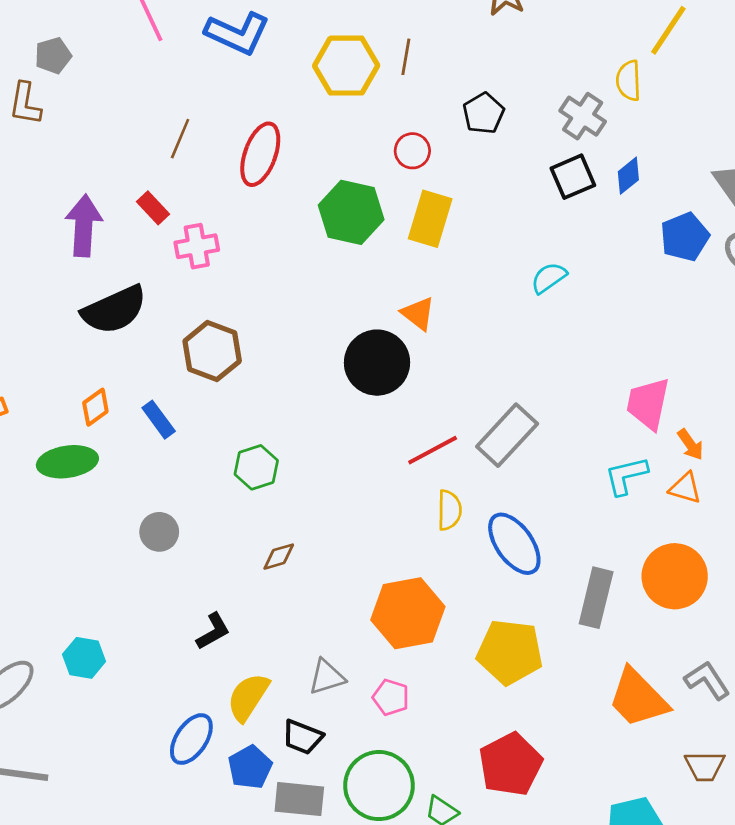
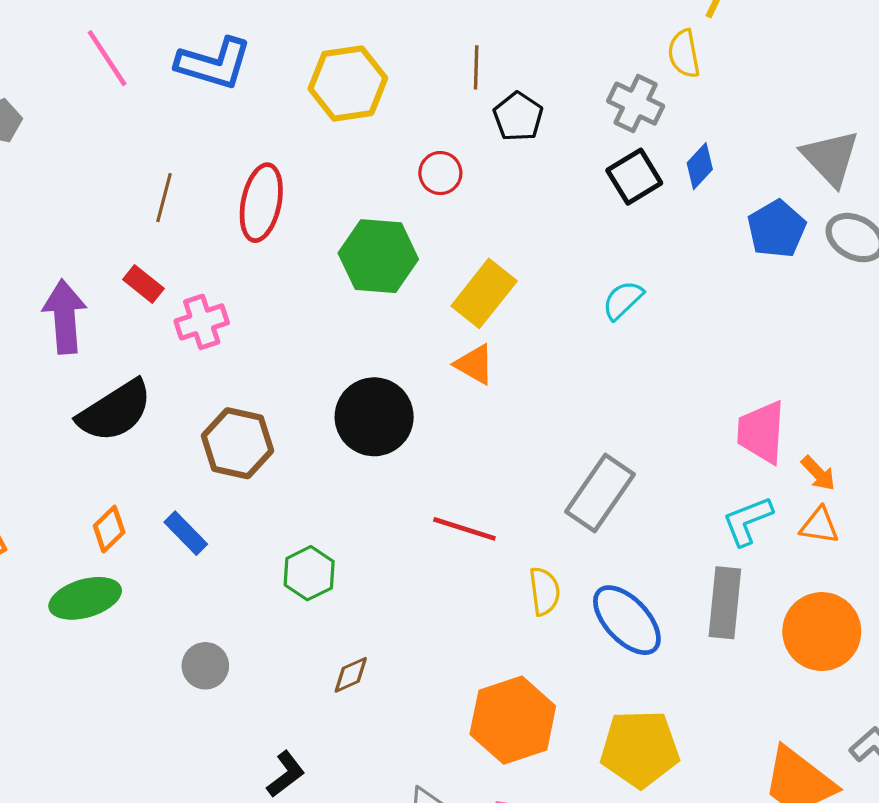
brown line: (406, 57) -> (476, 67), moved
yellow rectangle: (430, 219) -> (484, 293), moved, turned 30
black circle: (377, 363) -> (374, 417), moved
red line: (433, 450) -> (464, 529), moved, turned 54
gray rectangle: (596, 598) -> (725, 603), moved

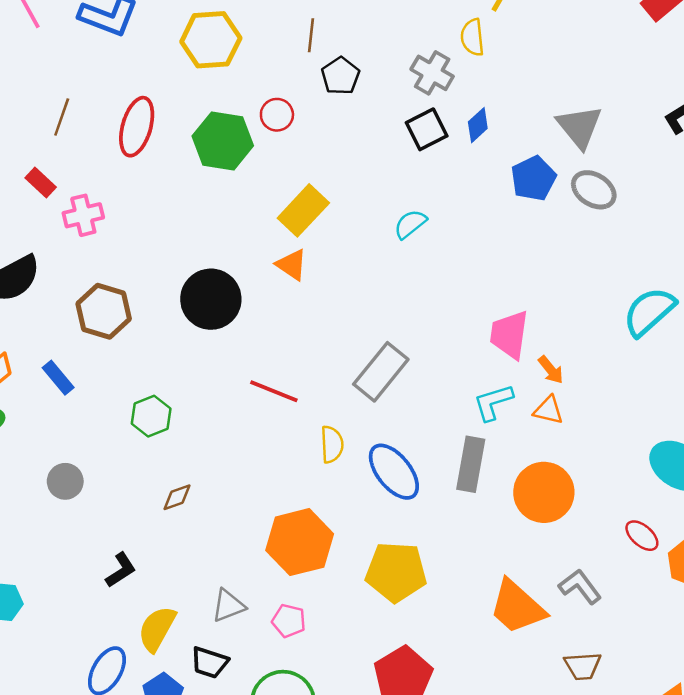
green hexagon: (378, 256) -> (223, 141), moved

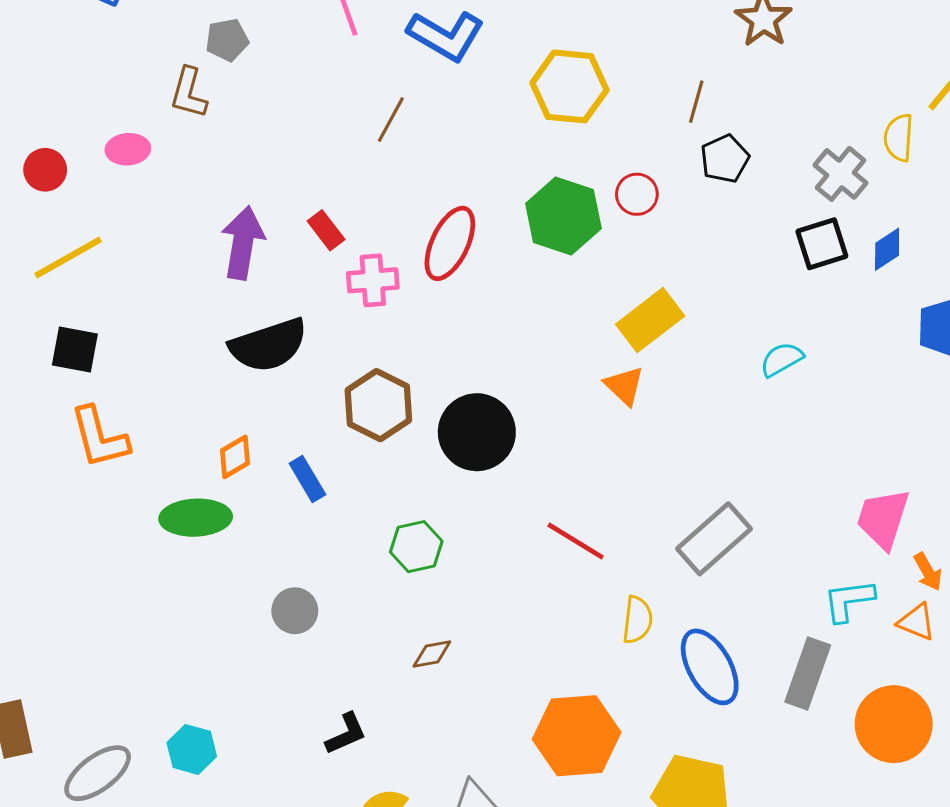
brown line: (62, 117) -> (391, 119), moved
red ellipse: (137, 127) -> (450, 243), moved
black circle: (211, 299) -> (477, 432), moved

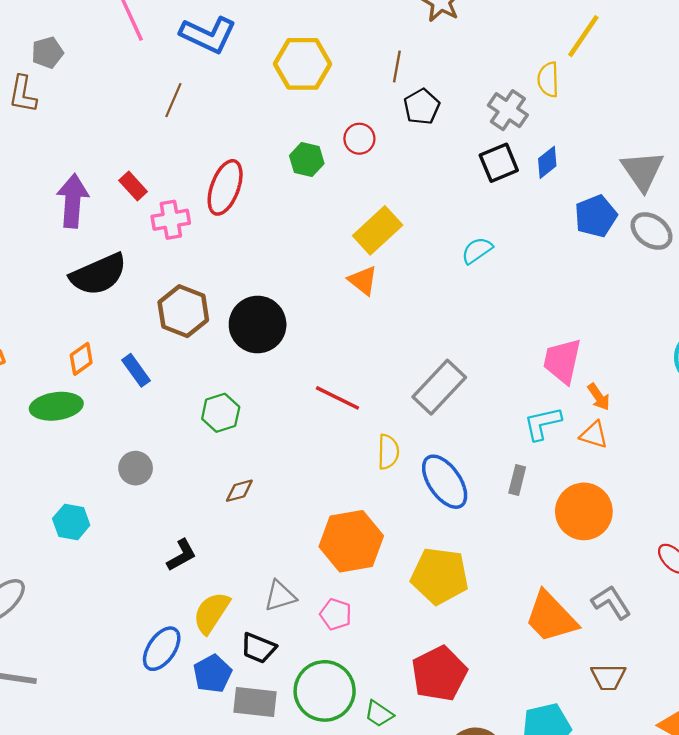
green hexagon: (563, 216) -> (307, 160), size x0.6
gray rectangle: (808, 674) -> (517, 480), size x0.6
cyan hexagon: (192, 749) -> (71, 522), moved

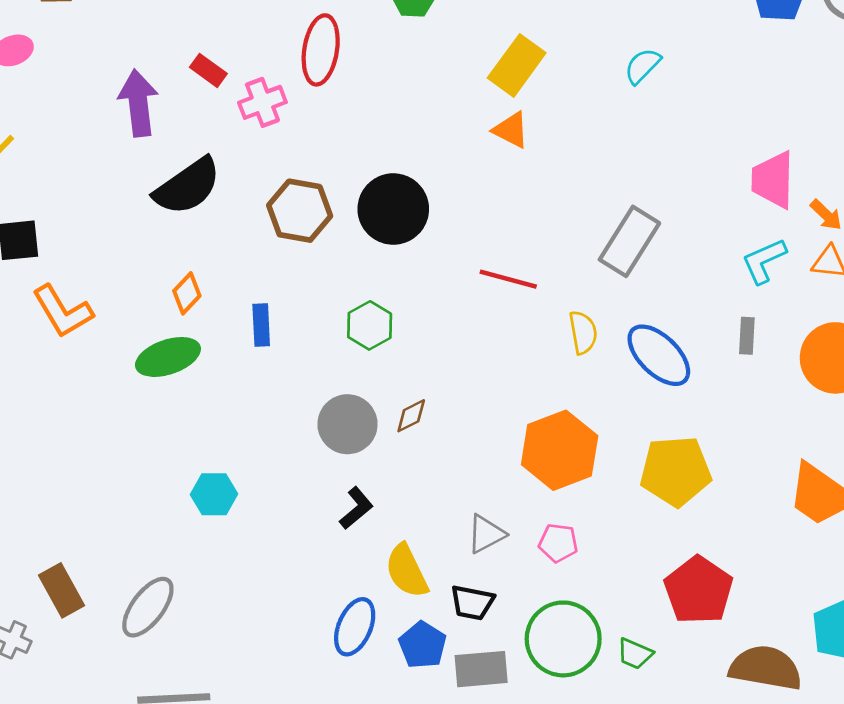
blue rectangle: (136, 370) -> (261, 325), moved, turned 44
gray circle: (136, 468) -> (347, 424), moved, size x1.4
yellow semicircle: (211, 613) -> (407, 571), turned -48

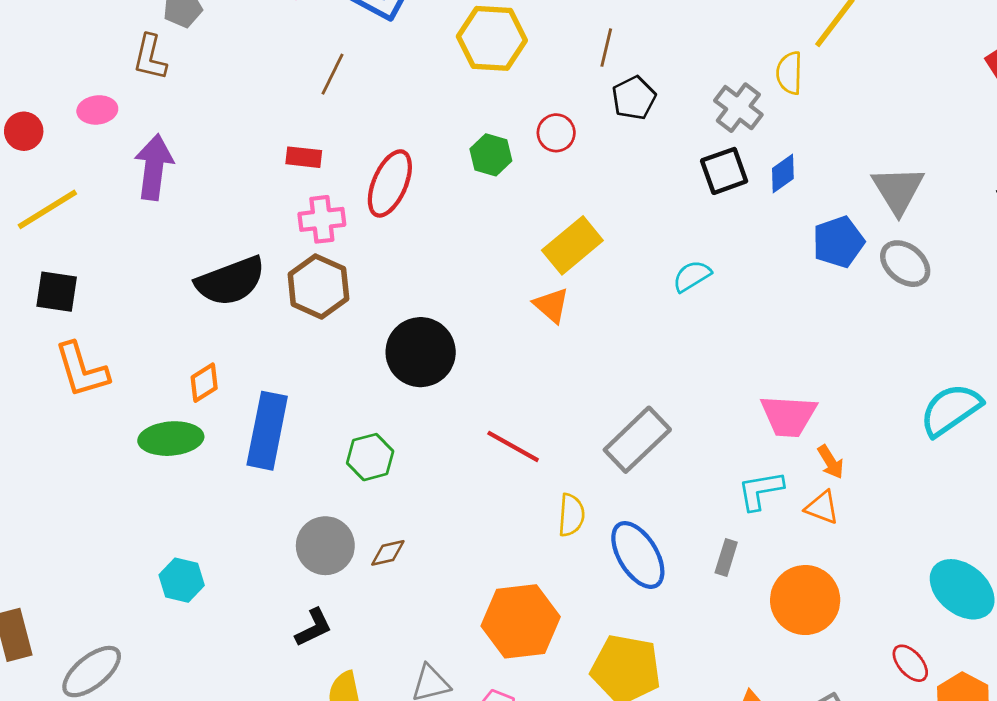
red rectangle: (208, 70) -> (304, 157), moved, turned -44
purple arrow: (138, 103) -> (154, 167), moved
pink trapezoid: (773, 180) -> (788, 416), turned -102
brown hexagon: (300, 211) -> (318, 286), moved
blue rectangle: (261, 325) -> (267, 431), size x1.8

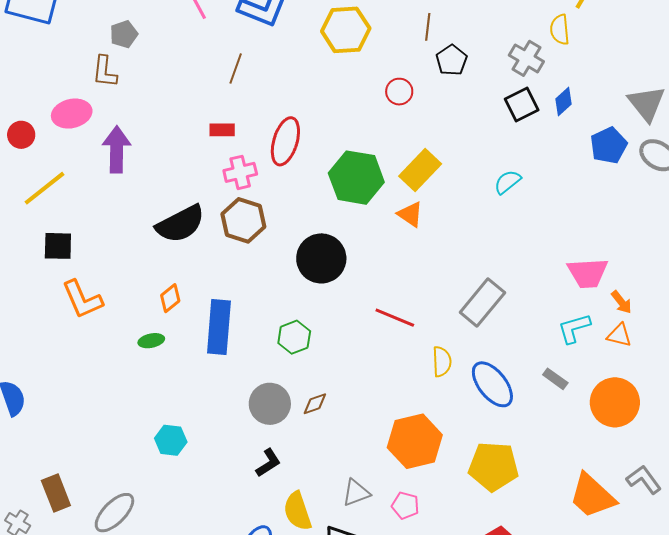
pink ellipse: (97, 110) -> (72, 114), size x1.4
green hexagon: (491, 155) -> (356, 178), moved, size x1.8
green ellipse: (171, 439) -> (151, 341), size x0.6
gray rectangle: (726, 558) -> (555, 379), turned -65

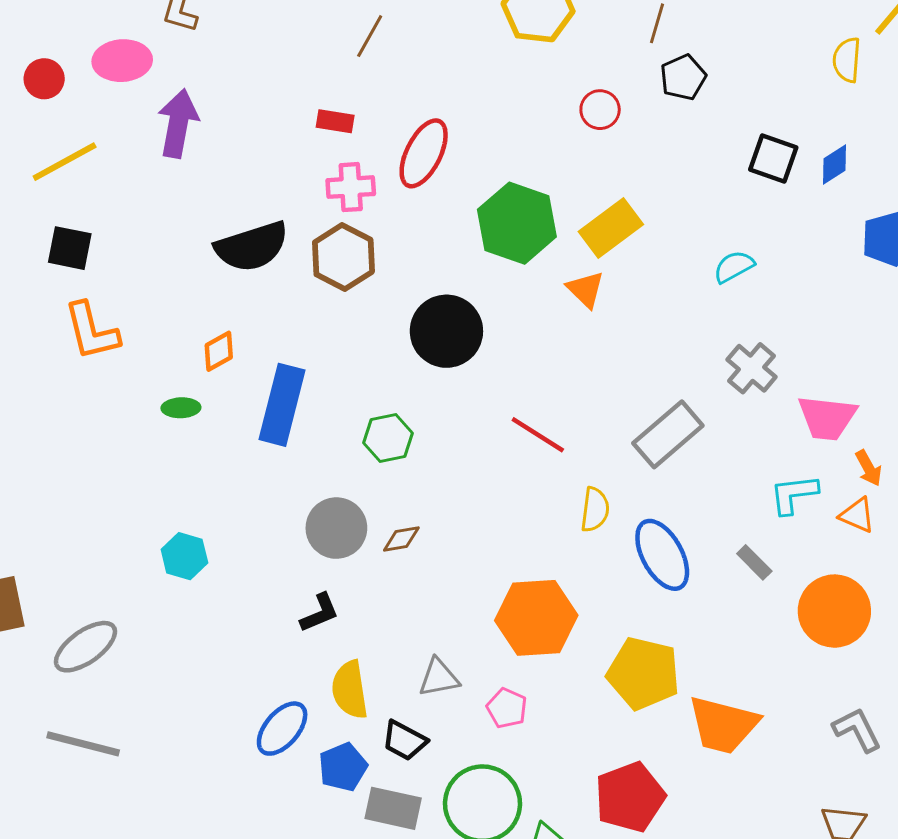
gray cross: (526, 58) -> (752, 368), moved
black square: (522, 105) -> (773, 159), turned 36
orange trapezoid: (592, 496) -> (723, 725), moved, turned -38

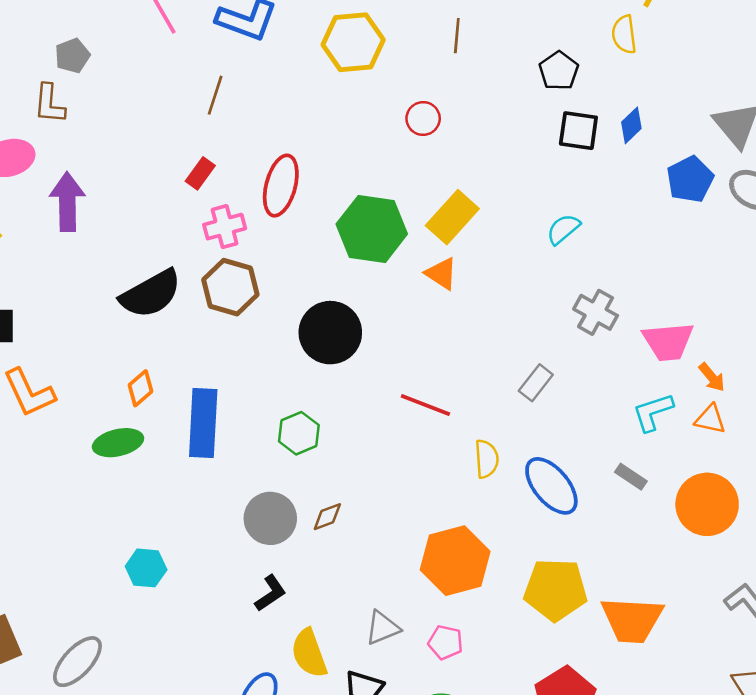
black pentagon: (683, 77) -> (559, 71), moved
red rectangle: (335, 121) -> (200, 173), turned -52
green ellipse: (181, 408) -> (118, 443), size x1.5
gray rectangle: (668, 434) -> (536, 383), size x0.6

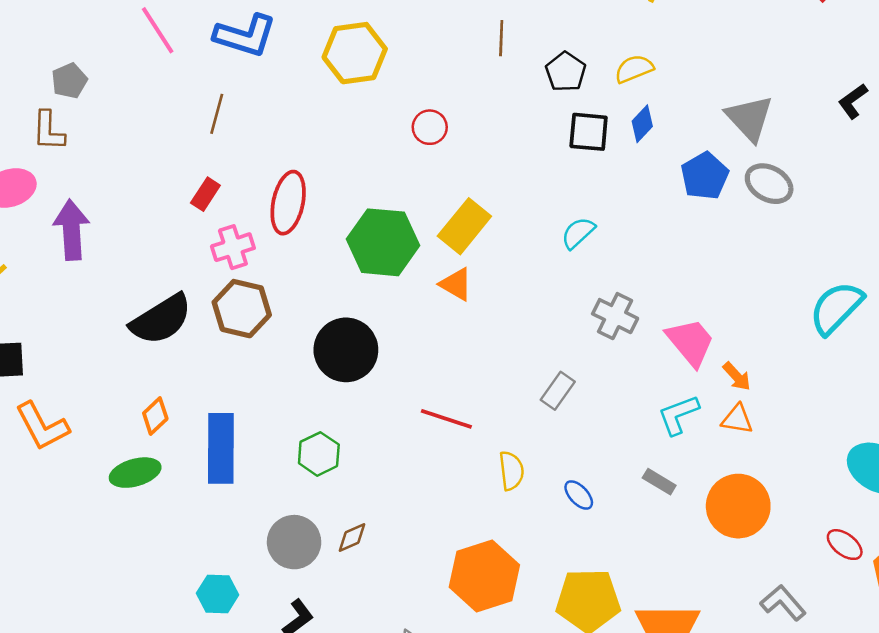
yellow semicircle: (624, 34) -> (634, 69), moved, turned 78
brown line: (457, 36) -> (501, 38), moved
pink trapezoid: (668, 342) -> (690, 342), turned -122
blue ellipse: (551, 486) -> (579, 495), size x0.5
cyan hexagon: (146, 568) -> (218, 594), moved

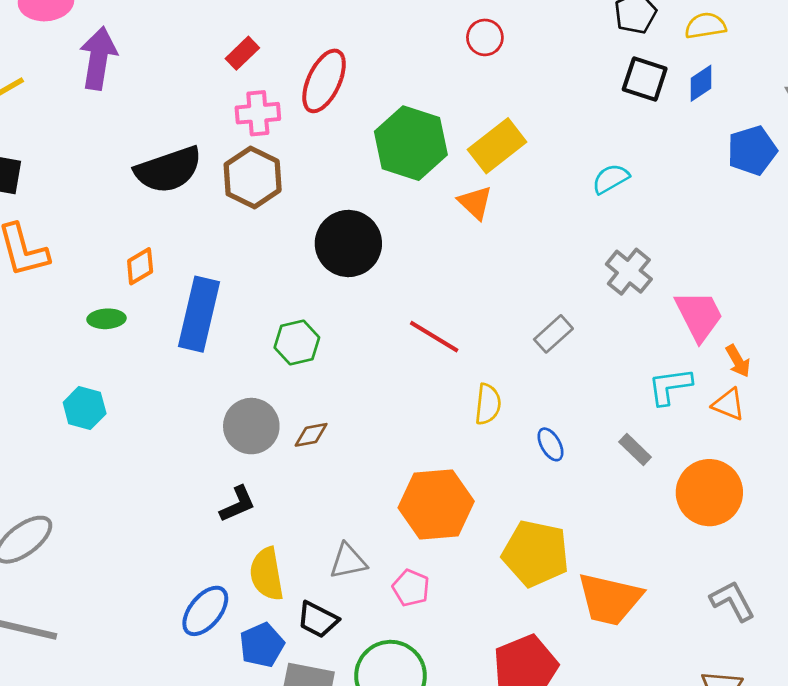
green ellipse: (135, 473) -> (106, 319), size x0.7
cyan hexagon: (218, 594) -> (85, 408), moved

